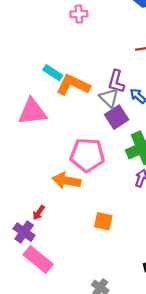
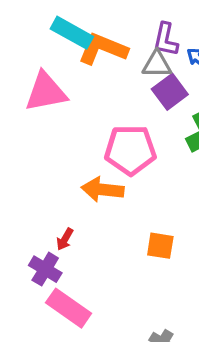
cyan rectangle: (53, 73) -> (72, 33), size x1.4
gray triangle: (109, 98) -> (157, 64), turned -40

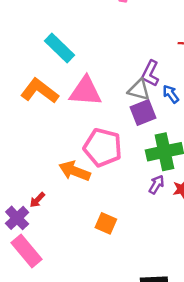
cyan rectangle: (72, 33) -> (60, 48), moved
orange L-shape: (103, 49) -> (40, 91), moved
pink triangle: (46, 92) -> (85, 91), moved

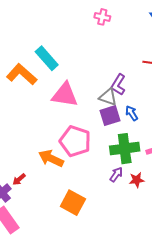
orange L-shape: (40, 91) -> (22, 74), moved
blue arrow: (171, 94) -> (132, 113), moved
orange square: (106, 223) -> (73, 203), size x1.4

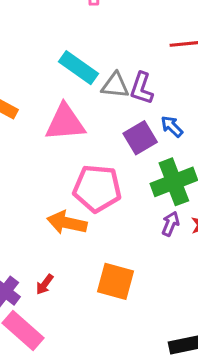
cyan rectangle: (47, 58) -> (79, 68), moved
gray triangle: (108, 97) -> (115, 85), moved
red arrow: (19, 179) -> (45, 284), moved

